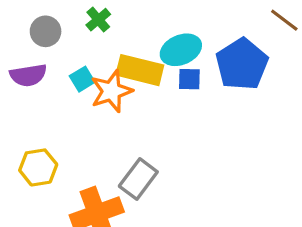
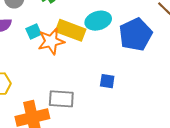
blue square: (189, 79) -> (107, 81), moved
gray rectangle: (138, 179) -> (61, 99), turned 50

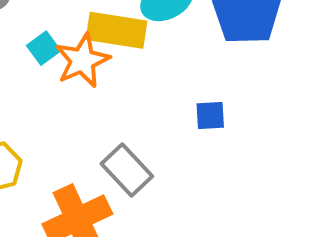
gray rectangle: (61, 99) -> (127, 170), turned 55

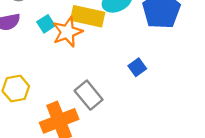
blue square: (210, 116) -> (137, 67), turned -36

